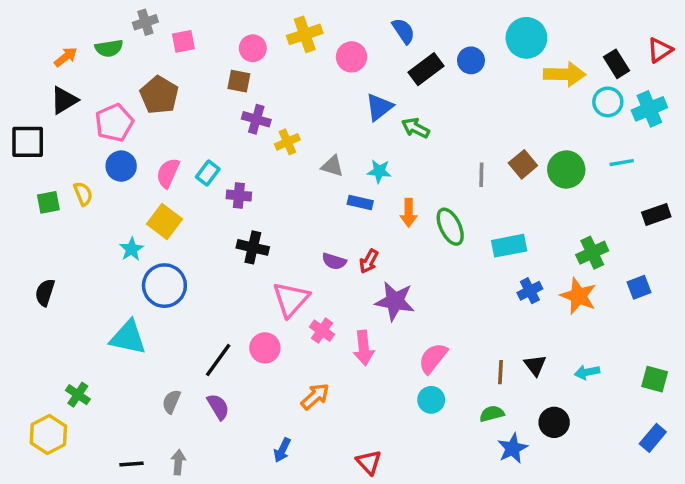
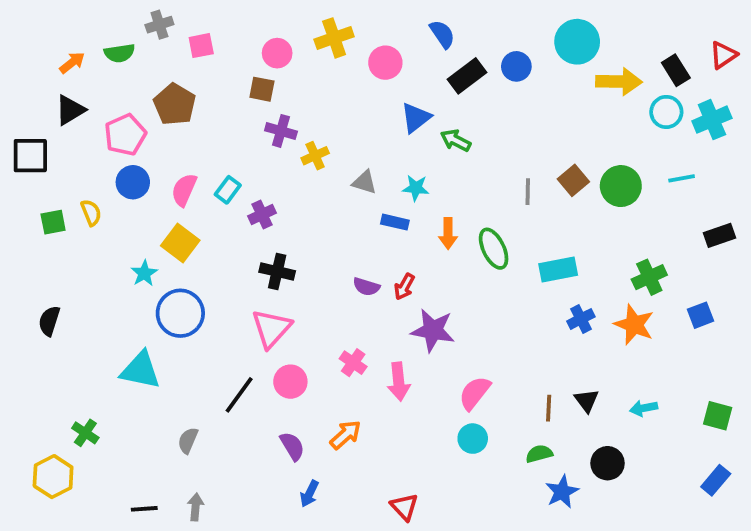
purple cross: (239, 195) -> (262, 215), turned -30
pink triangle: (291, 299) -> (271, 328), moved
purple semicircle: (218, 407) -> (292, 446), moved

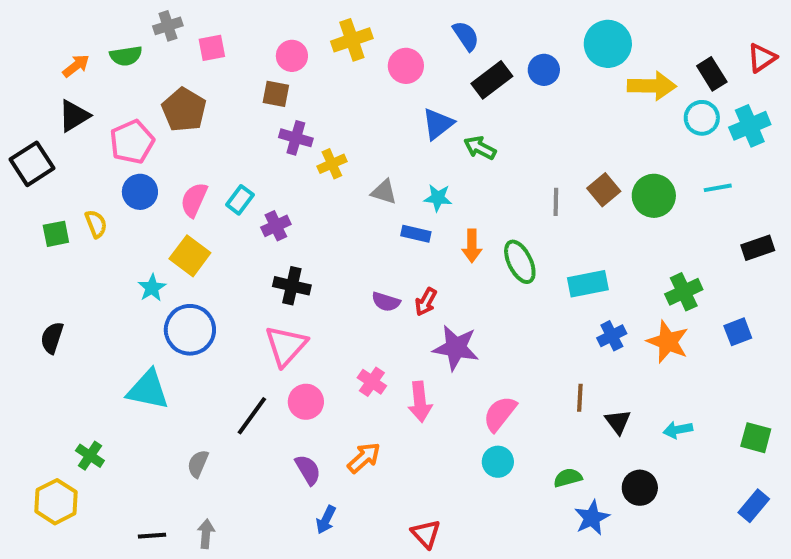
black square: (30, 156) -> (32, 164), turned -33
brown line: (549, 408) -> (580, 398), moved

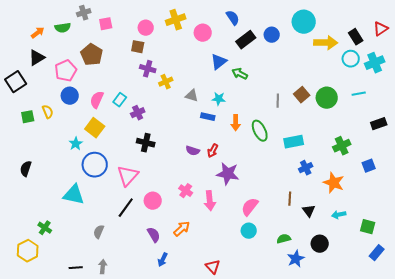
orange star: (668, 342) -> (334, 183), moved
pink triangle: (286, 346) -> (128, 176), moved
green square: (756, 438) -> (368, 227), moved

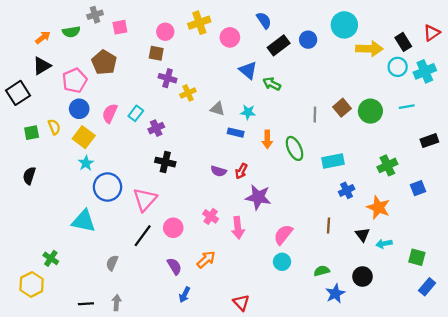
blue triangle: (219, 62) -> (248, 70), turned -42
yellow square: (95, 128) -> (84, 137), moved
black semicircle: (26, 169) -> (29, 176), moved
black triangle: (309, 211) -> (362, 235), moved

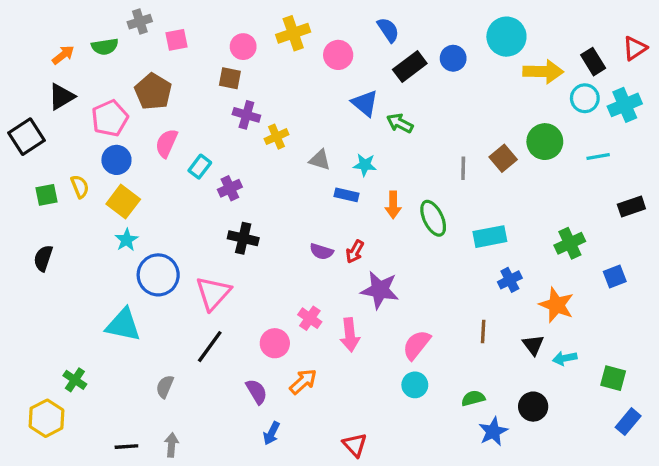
green circle: (370, 111) -> (545, 142), moved
pink semicircle: (110, 113) -> (166, 143), moved
pink circle: (173, 228) -> (275, 343), moved

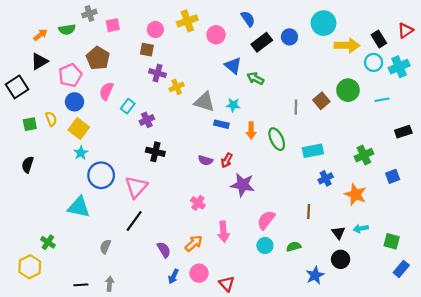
gray triangle: (320, 160) -> (204, 102), size x1.5
pink arrow: (350, 335) -> (223, 232), moved
pink circle: (275, 343) -> (199, 273), moved
black triangle: (533, 345) -> (338, 233), moved
green semicircle: (473, 398) -> (294, 247), moved

